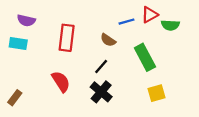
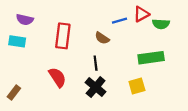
green rectangle: (145, 57) -> (151, 58), moved, turned -70
black line: (101, 67) -> (96, 63), turned -48
yellow square: (156, 93) -> (137, 86), moved

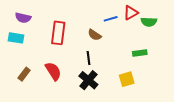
green rectangle: (151, 58) -> (140, 53), size x0.6
brown rectangle: (14, 93) -> (24, 74), moved

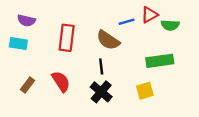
brown semicircle: (94, 35) -> (108, 40), size x1.5
green rectangle: (140, 53) -> (160, 61), size x1.6

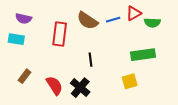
brown semicircle: (108, 40) -> (87, 21), moved
red semicircle: (61, 82) -> (54, 85), moved
black cross: (101, 92) -> (80, 88), moved

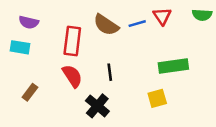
red triangle: (134, 13) -> (162, 16), turned -35
green semicircle: (152, 23) -> (202, 15), moved
red semicircle: (54, 85) -> (72, 76), moved

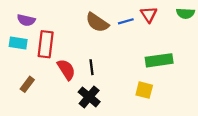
red rectangle: (72, 41) -> (46, 44), moved
black line: (110, 72) -> (91, 67), moved
yellow square: (157, 98) -> (144, 90), turned 30

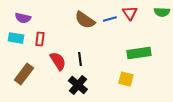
red rectangle: (46, 44) -> (40, 39), size x0.6
brown rectangle: (27, 84) -> (24, 74), size x1.5

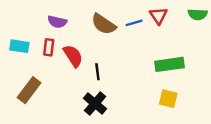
purple semicircle: (23, 18) -> (57, 22), moved
red semicircle: (58, 61) -> (73, 56), moved
yellow square: (126, 79) -> (168, 99), moved

